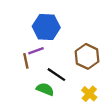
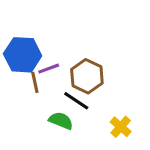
blue hexagon: (46, 27) -> (23, 55), moved
brown hexagon: (87, 56) -> (87, 76), moved

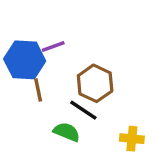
purple line: (49, 69) -> (53, 46), moved
yellow cross: (121, 127) -> (132, 139), turned -35

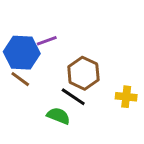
brown line: (38, 90) -> (20, 79), moved, turned -42
yellow cross: (132, 139) -> (126, 97), moved

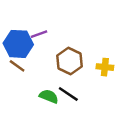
black line: (73, 97) -> (68, 94), moved
yellow cross: (126, 97) -> (105, 67), moved

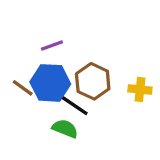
blue hexagon: (18, 44) -> (50, 83), moved
black line: (68, 94) -> (75, 106), moved

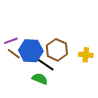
purple line: (52, 45) -> (11, 41), moved

